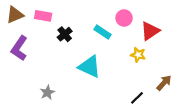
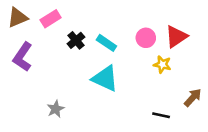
pink rectangle: (43, 16) -> (51, 19), turned -42
pink circle: (124, 18) -> (146, 38), moved
cyan rectangle: (102, 32) -> (106, 43), moved
black line: (137, 98) -> (161, 115), turned 56

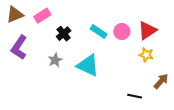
cyan rectangle: (106, 43) -> (99, 31), moved
yellow star: (162, 65) -> (146, 55), moved
gray star: (56, 109) -> (55, 60), moved

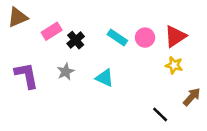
pink rectangle: (42, 16) -> (52, 31), moved
purple L-shape: (19, 47) -> (26, 75), moved, turned 135
cyan triangle: (88, 65) -> (105, 78), size x0.7
black line: (135, 96) -> (160, 114), turned 32

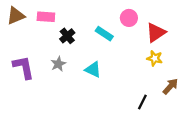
pink rectangle: (52, 31) -> (46, 17), moved, turned 36
pink circle: (145, 38) -> (129, 18), moved
black line: (160, 114) -> (142, 102), turned 72

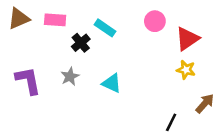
cyan rectangle: (104, 34) -> (105, 28), moved

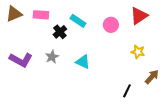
pink circle: (155, 21) -> (111, 25), moved
red triangle: (187, 39) -> (139, 16), moved
purple L-shape: (28, 81) -> (21, 60), turned 130

